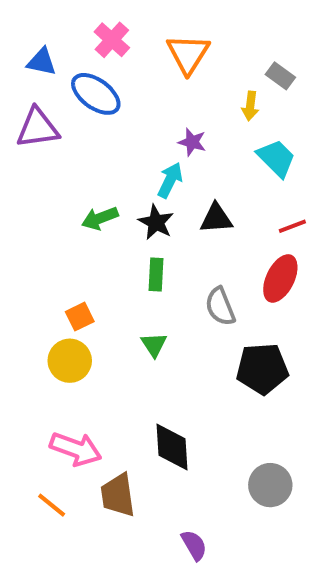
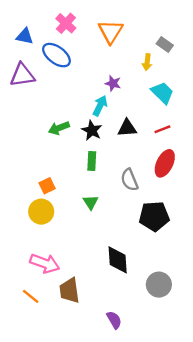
red line: (292, 226) -> (162, 129), moved
black diamond: (172, 447) -> (118, 260), moved

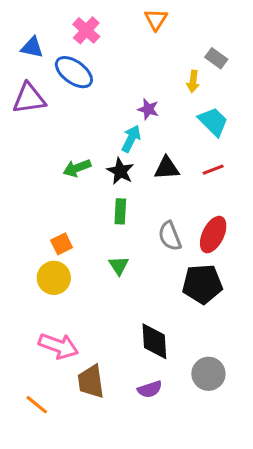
orange triangle: (111, 32) -> (156, 20), moved, size x0.7
red ellipse: (165, 163) -> (213, 235), moved
orange line: (31, 296) -> (37, 405), moved
purple semicircle: (114, 320) -> (150, 389), moved, turned 102

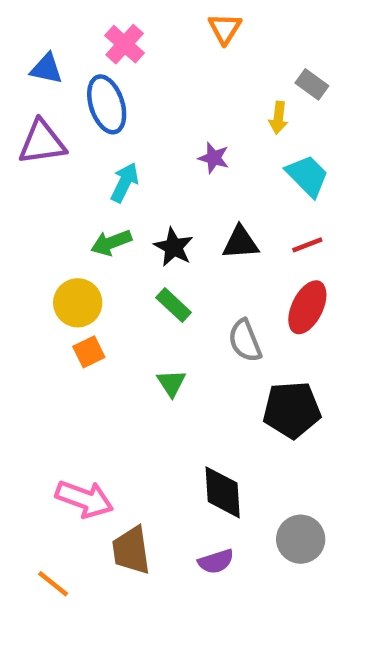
blue ellipse: (74, 72) -> (107, 104), turned 36
cyan arrow: (131, 139) -> (125, 182), moved
green rectangle: (120, 211) -> (174, 305), turned -50
red ellipse: (213, 235) -> (307, 307), moved
yellow circle: (54, 278) -> (78, 303), moved

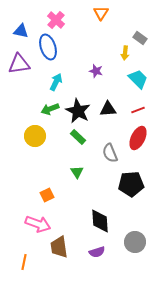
black star: (174, 247) -> (78, 111), size x1.4
orange square: (89, 352) -> (47, 195), moved
orange line: (53, 584) -> (24, 262), turned 63

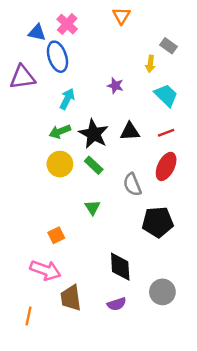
blue triangle: (21, 31) -> (37, 33), moved
yellow circle: (35, 136) -> (60, 164), moved

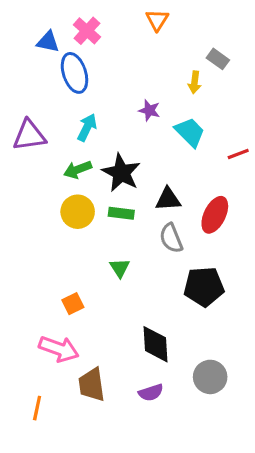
purple triangle: (22, 77) -> (29, 135), moved
cyan trapezoid: (166, 95) -> (190, 132), moved
black triangle: (130, 131) -> (168, 199), moved
red line: (166, 133) -> (238, 154), moved
green rectangle: (94, 165) -> (121, 213), turned -36

